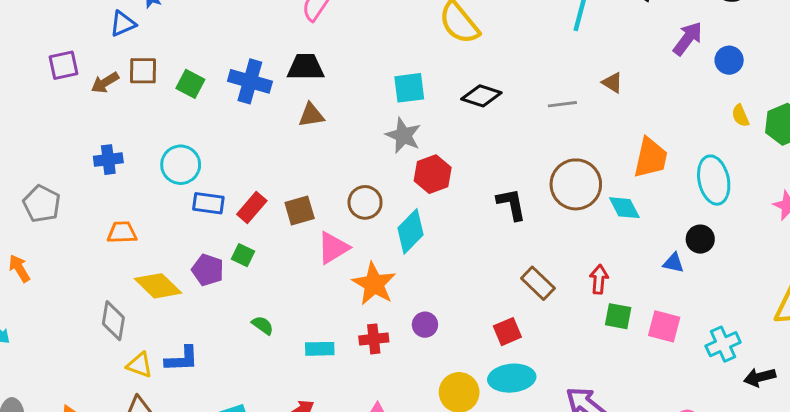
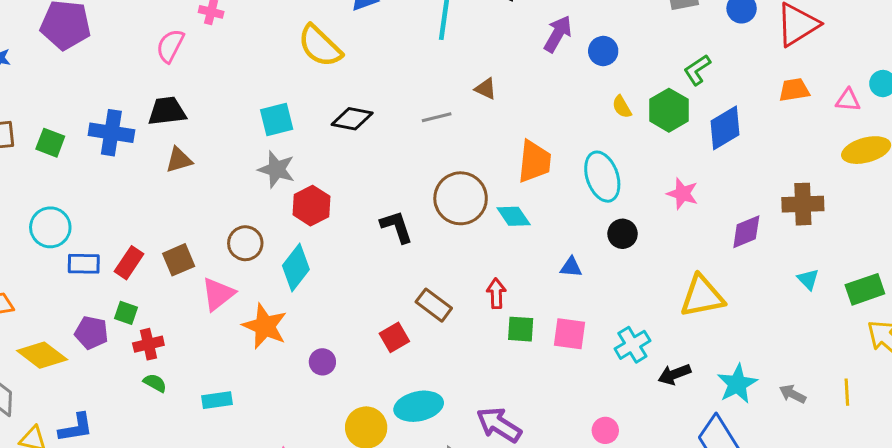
black circle: (700, 239) -> (623, 234), moved
red square: (507, 332) -> (394, 337), moved
red cross: (374, 339) -> (148, 344), moved

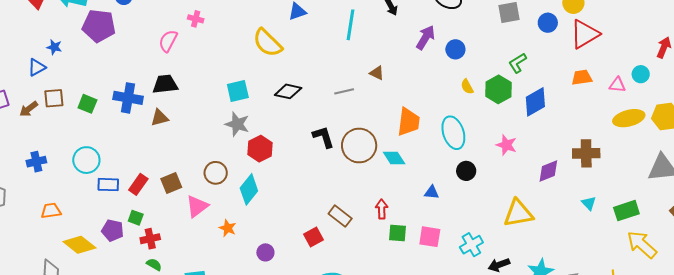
brown triangle: (179, 160) -> (160, 118), moved
black L-shape: (397, 227) -> (323, 137), moved
orange star: (265, 326) -> (228, 228), size x0.6

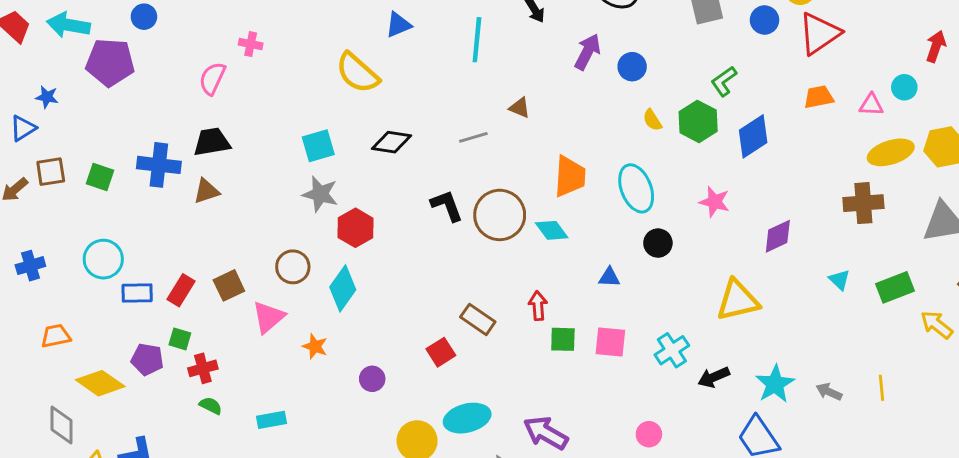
brown cross: (586, 153) -> (863, 203), moved
yellow arrow: (642, 245) -> (937, 325), moved, size x0.7

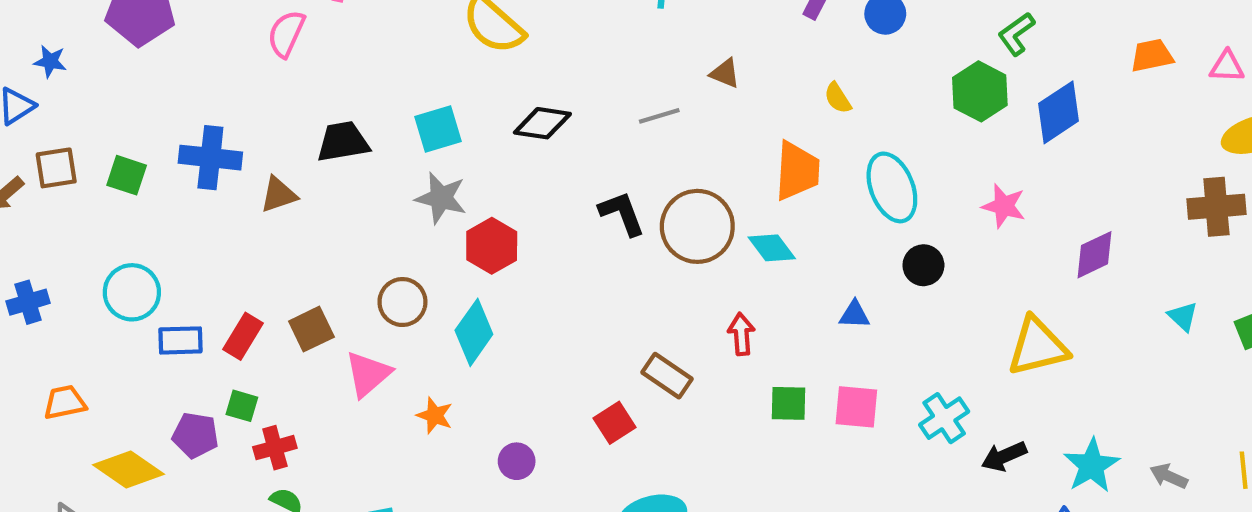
yellow semicircle: (652, 120) -> (838, 98), moved
black trapezoid: (212, 142) -> (343, 142), moved
red arrow: (538, 306) -> (741, 334), moved

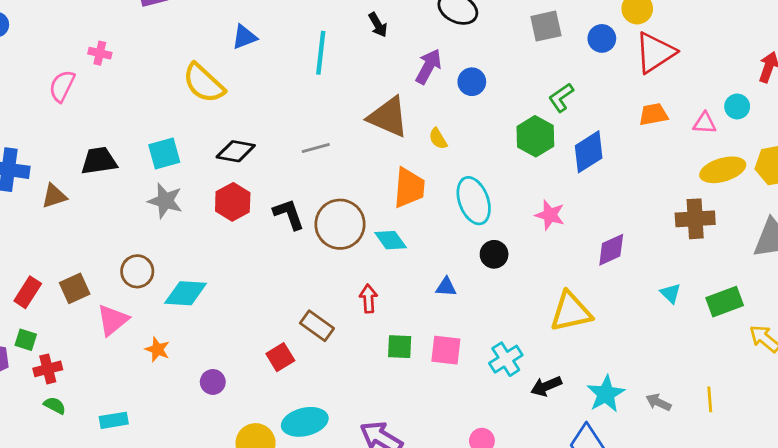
brown triangle: (725, 73) -> (388, 117), moved, size x2.0
red hexagon: (492, 246) -> (233, 202), moved
cyan diamond: (474, 332) -> (186, 293), turned 57

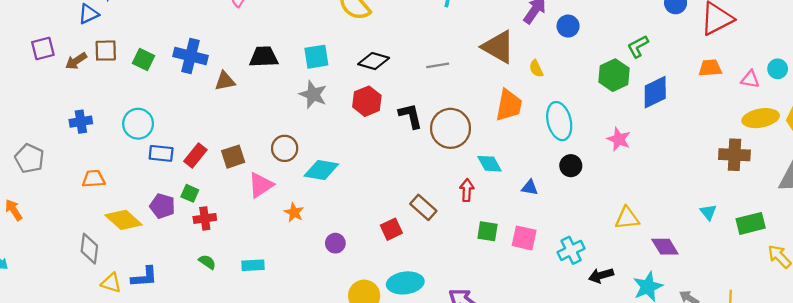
cyan diamond: (391, 240) -> (490, 164), moved
purple diamond: (611, 250) -> (665, 247), moved, turned 76
yellow triangle: (571, 312) -> (627, 218), size x0.7
green semicircle: (55, 405) -> (207, 262), moved

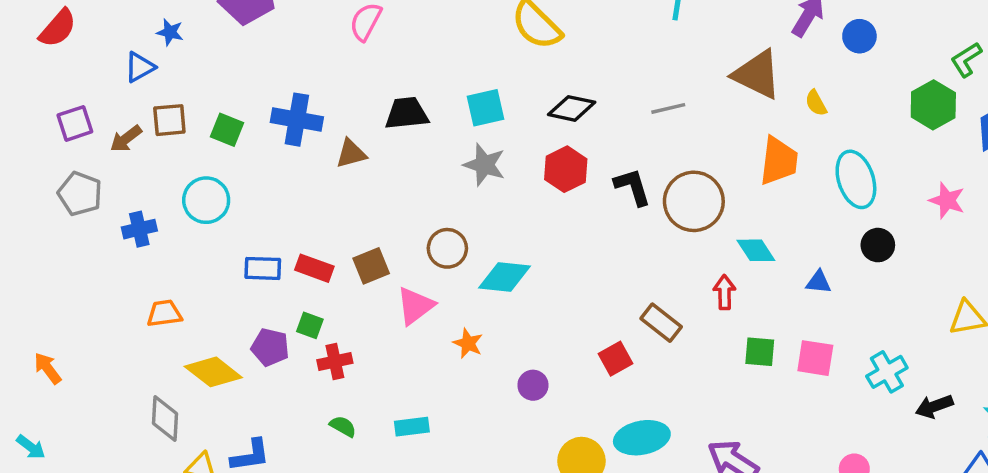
cyan circle: (138, 124) -> (206, 200), moved
red rectangle: (195, 156) -> (314, 268), turned 75
gray pentagon: (29, 158) -> (80, 194), moved

